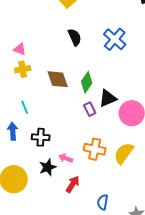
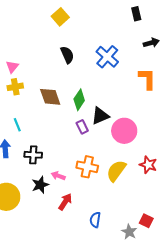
pink triangle: (20, 49) -> (12, 67), turned 48

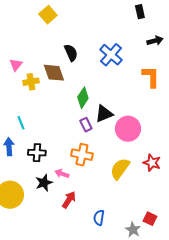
yellow square: (60, 17) -> (48, 15), moved
yellow cross: (15, 87) -> (31, 82), moved
brown diamond: (50, 97) -> (54, 73), moved
orange cross: (87, 167) -> (82, 155), moved

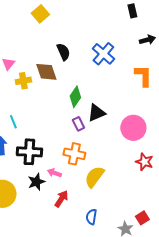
pink circle: (128, 129) -> (133, 128), moved
black cross: (37, 153) -> (29, 152), size x1.4
yellow semicircle: (120, 169) -> (94, 177), moved
red square: (150, 219) -> (142, 218), turned 32

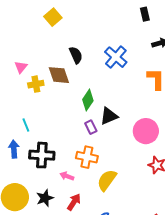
black star: (36, 182) -> (45, 198), moved

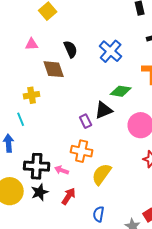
pink triangle: (21, 67) -> (32, 44), moved, turned 48
yellow cross: (36, 84) -> (32, 95), moved
green diamond: (88, 100) -> (121, 91), moved, turned 65
black cross: (42, 155) -> (37, 166), moved

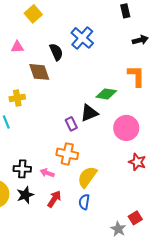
blue cross: (111, 51) -> (82, 38), moved
black cross: (37, 166) -> (22, 169), size x0.7
blue semicircle: (99, 214) -> (84, 202), moved

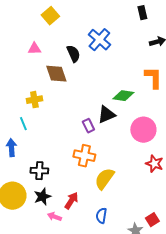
pink arrow: (47, 173) -> (54, 217), moved
blue semicircle: (84, 202) -> (101, 216), moved

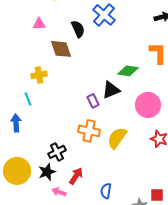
black cross: (39, 171) -> (57, 152), moved, turned -30
yellow semicircle: (104, 179) -> (117, 138), moved
red square: (152, 220) -> (157, 195), turned 32

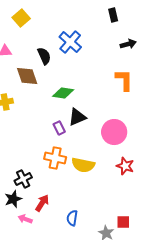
green diamond: (128, 71) -> (63, 93), moved
yellow semicircle: (117, 138) -> (83, 165), turned -115

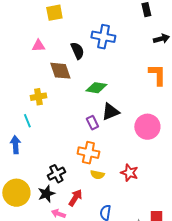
yellow square: (21, 18) -> (54, 13), turned 30
blue cross: (70, 42) -> (103, 37), turned -30
yellow semicircle: (83, 165) -> (97, 175), moved, size x0.6
red star: (125, 166) -> (129, 173), moved

